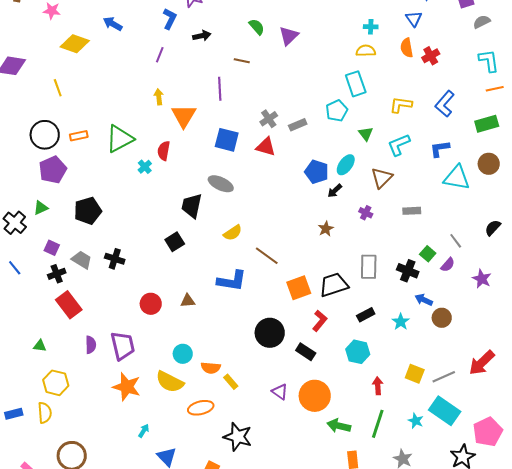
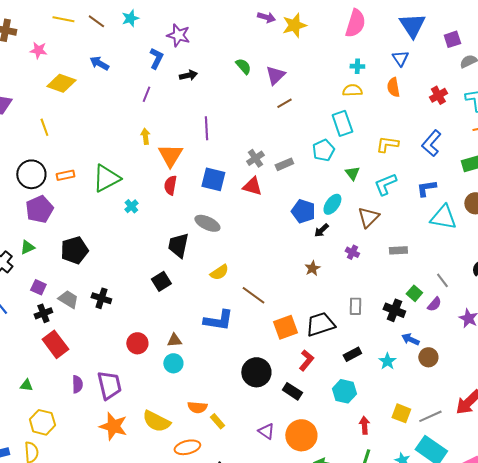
red cross: (431, 56) -> (438, 95), moved
brown line: (242, 61) -> (284, 103), moved, turned -42
red semicircle: (164, 151) -> (170, 185), moved
gray rectangle: (369, 267) -> (355, 306), size x0.7
cyan circle: (183, 354) -> (173, 363), moved

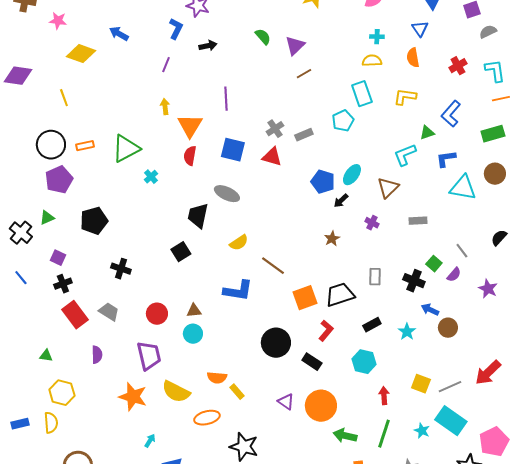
yellow L-shape: (387, 144) -> (405, 97), moved
green triangle: (352, 173) -> (427, 133), moved, turned 49
gray trapezoid: (68, 299) -> (109, 312), moved
purple trapezoid: (109, 385) -> (149, 356), moved

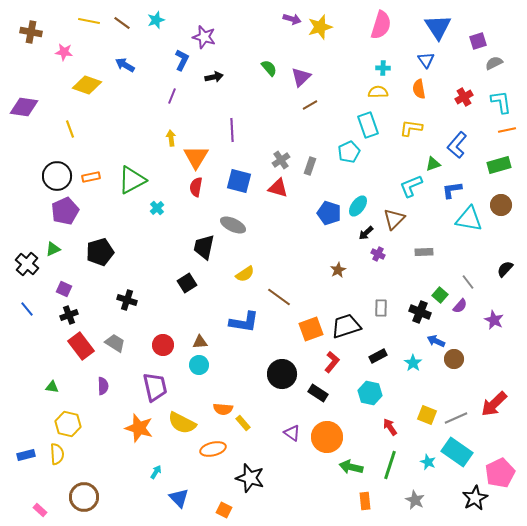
gray rectangle: (304, 135) -> (310, 166), turned -48
black arrow: (341, 201) -> (366, 233), moved
red arrow: (384, 396) -> (390, 427), turned -30

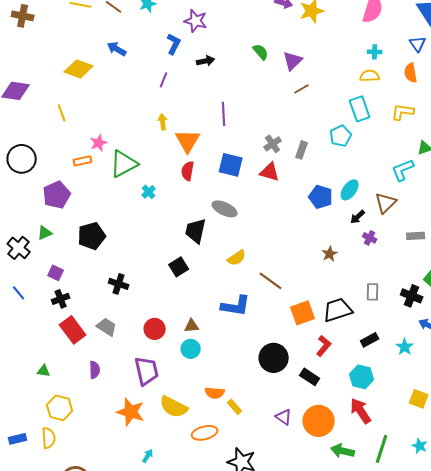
pink star: (64, 52) -> (99, 143), moved, turned -30
black circle: (57, 176) -> (22, 159), moved
red arrow: (390, 427) -> (361, 411), moved, size x1.5

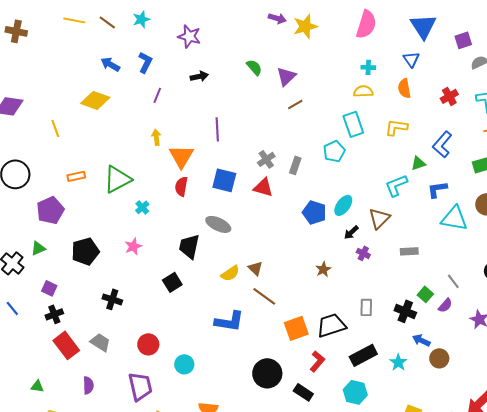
blue L-shape: (174, 44) -> (145, 62), moved
yellow diamond: (79, 69) -> (95, 100), moved
pink star: (99, 143) -> (133, 246), moved
brown triangle: (192, 326) -> (255, 268), moved, turned 49
black rectangle: (370, 340) -> (363, 355), size x1.5

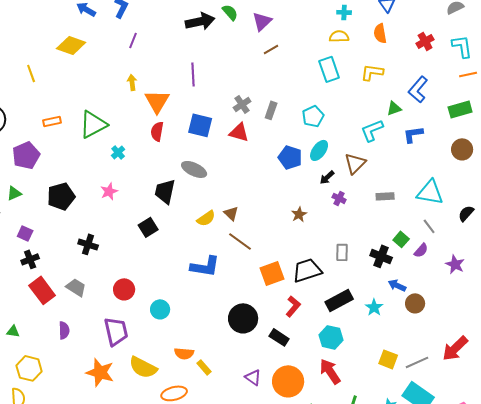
black arrow: (199, 76) -> (200, 21), moved, size x1.6
cyan pentagon: (334, 151) -> (313, 116), moved
cyan triangle: (454, 218) -> (430, 192), moved

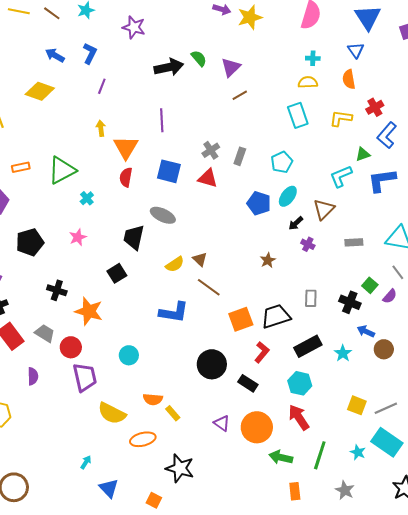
red cross: (425, 41) -> (375, 107), moved
blue L-shape: (413, 134) -> (382, 180), size x1.4
red circle: (124, 289) -> (71, 347), moved
orange star: (100, 372) -> (89, 311), moved

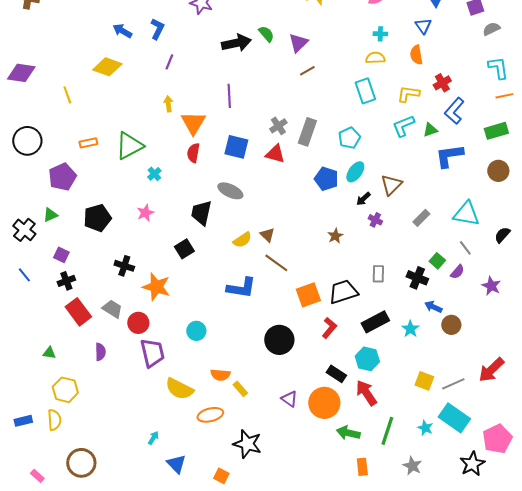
gray rectangle: (240, 156) -> (307, 132), size x1.5
cyan L-shape: (341, 176) -> (403, 126), moved
gray rectangle: (354, 242) -> (421, 218), turned -42
black rectangle: (248, 383) -> (336, 374), moved

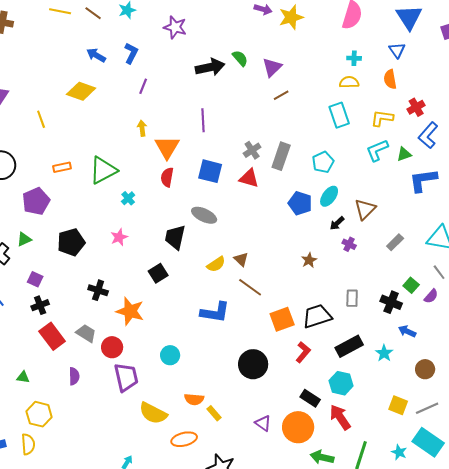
brown circle: (451, 325) -> (425, 369), moved

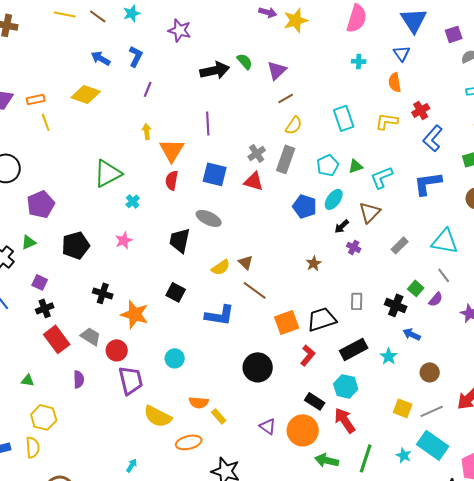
yellow semicircle: (349, 82) -> (294, 125), moved, turned 126
cyan L-shape: (377, 150) -> (382, 177), moved
green triangle: (404, 154) -> (356, 166), moved
orange rectangle: (62, 167) -> (36, 99), moved
black square: (158, 273) -> (176, 292), moved, turned -30

